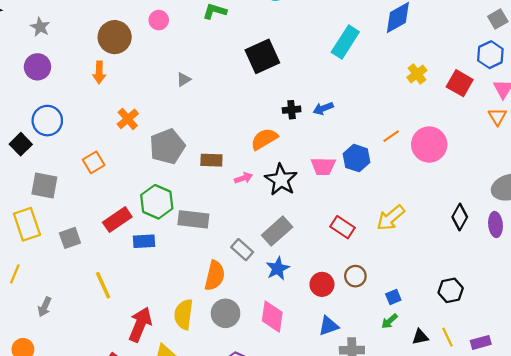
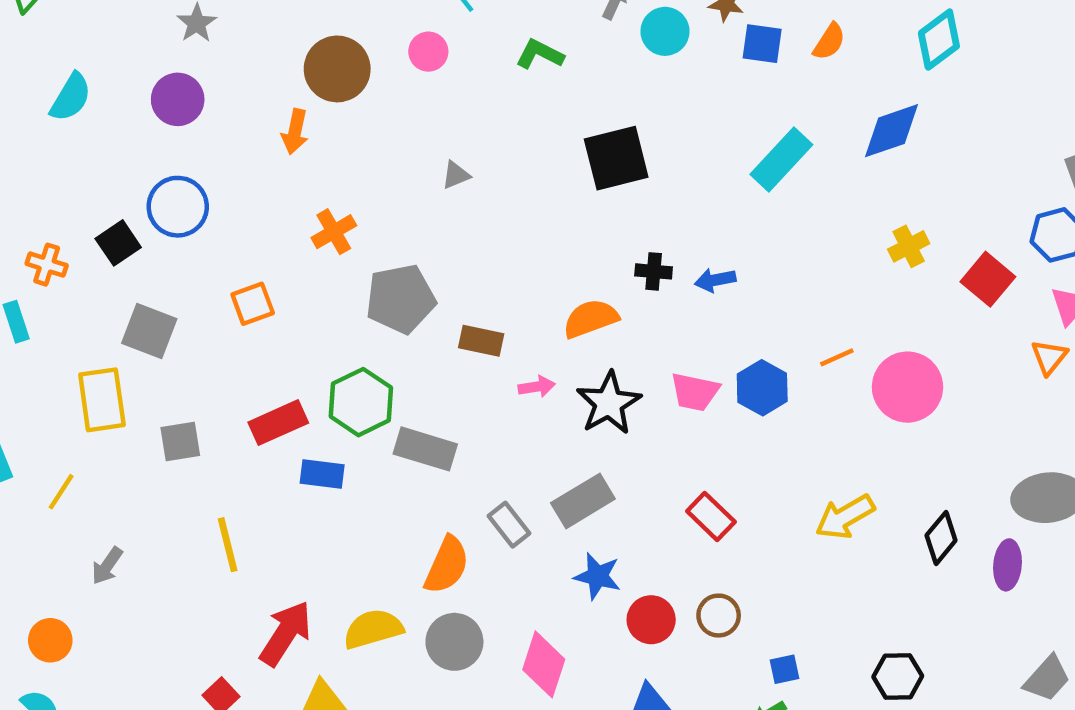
yellow arrow: (391, 218) -> (845, 517), moved
blue star: (278, 268) -> (598, 576), moved, turned 30
yellow semicircle: (184, 314) -> (373, 629), turned 56

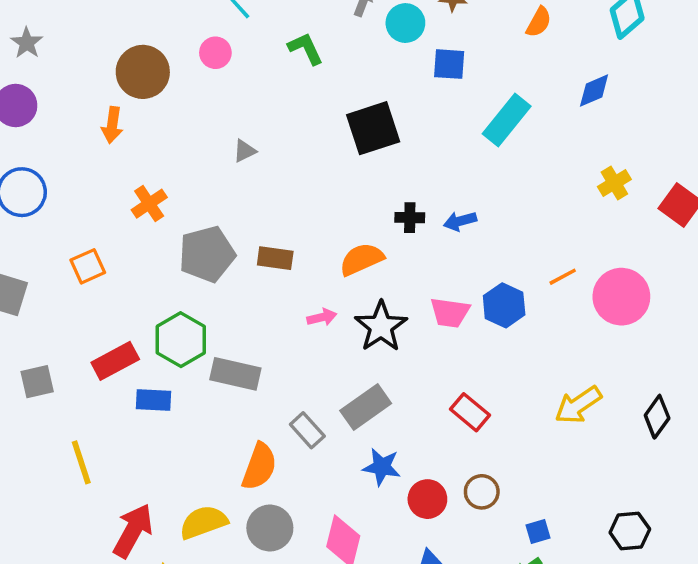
blue square: (762, 44) -> (449, 64), moved
green L-shape: (540, 54) -> (306, 49), turned 42
blue diamond: (892, 131) -> (594, 90), size x0.7
brown rectangle: (481, 341) -> (275, 258), moved

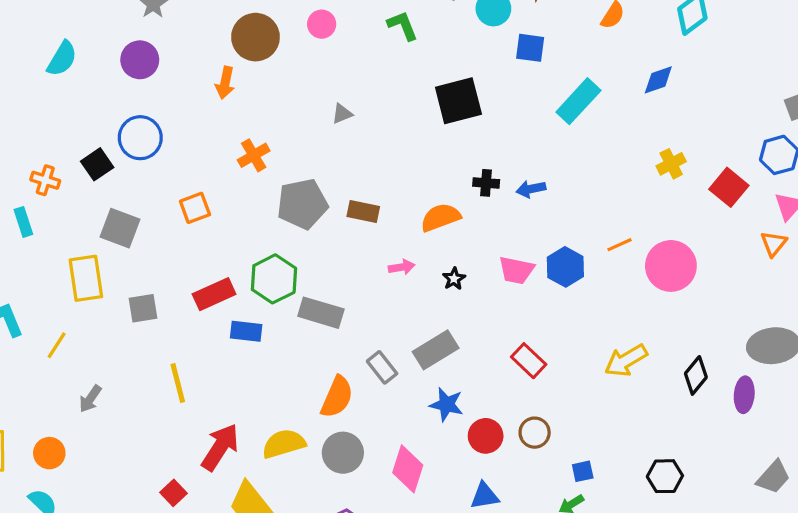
black star: (381, 326) -> (454, 279), size x0.5

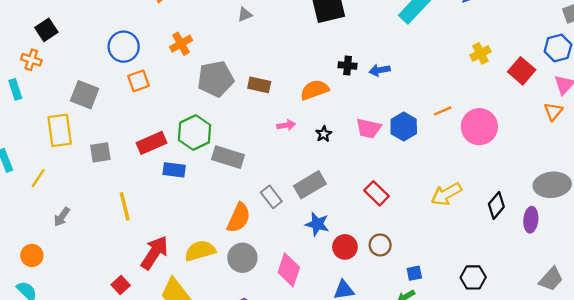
blue circle: (140, 138) -> (124, 47), moved
black square: (97, 164) -> (46, 30), moved

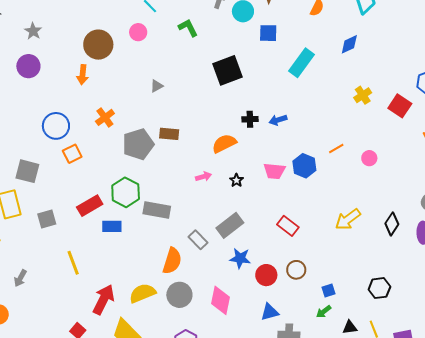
brown rectangle: (259, 85) -> (169, 134), moved
pink circle: (479, 127) -> (369, 158), size x0.5

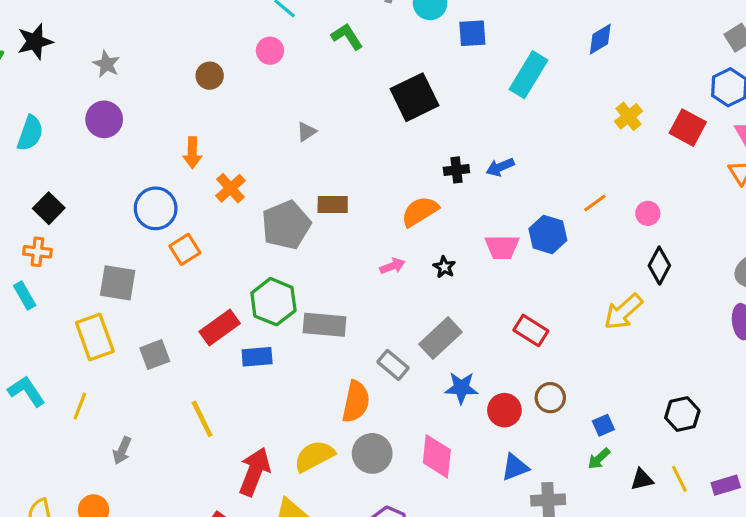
brown circle: (98, 45) -> (210, 76), size x0.6
orange arrow: (83, 75) -> (192, 153), moved
black diamond: (392, 224) -> (659, 266), moved

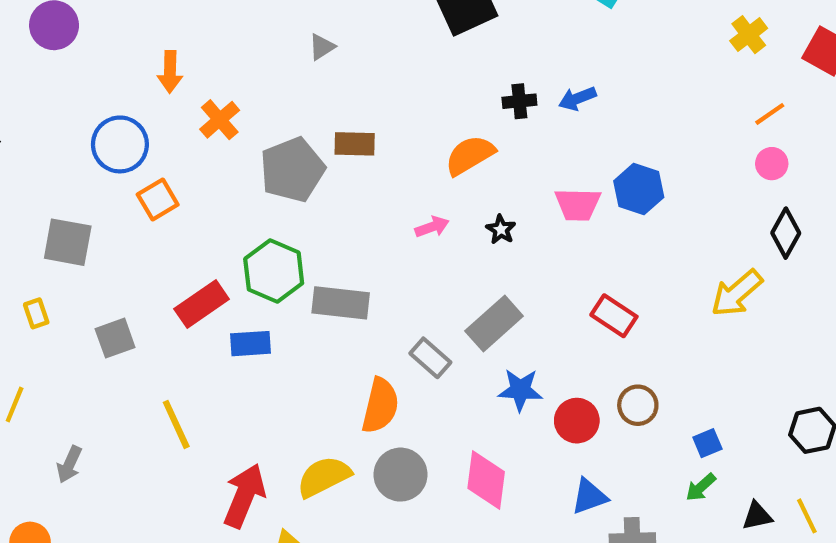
orange line: (595, 203) -> (770, 114), moved
yellow rectangle: (95, 337) -> (36, 313), size x0.5

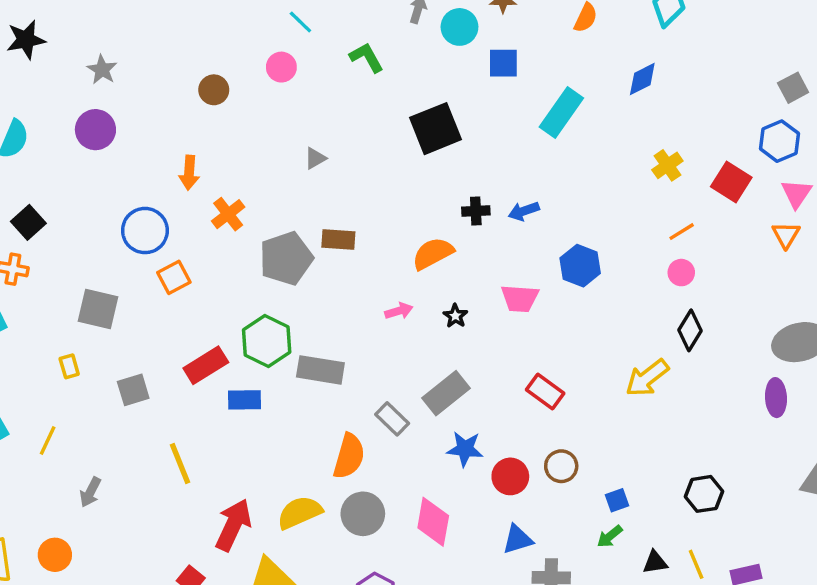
blue hexagon: (639, 189) -> (580, 266), moved

